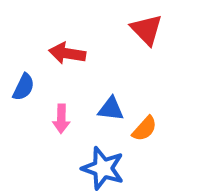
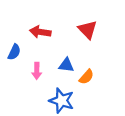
red triangle: (147, 30) -> (88, 30), moved

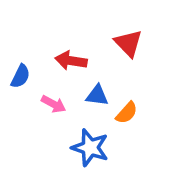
red arrow: (40, 32) -> (71, 61), moved
pink arrow: (37, 71) -> (54, 104), turned -63

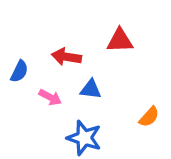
red triangle: (128, 43) -> (120, 41), turned -48
orange semicircle: (127, 113) -> (149, 117), moved

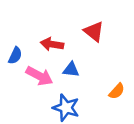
red triangle: (120, 41) -> (94, 31), turned 40
pink arrow: (50, 97) -> (39, 76), size x1.5

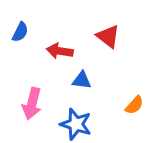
blue semicircle: (15, 56) -> (20, 32), moved
pink arrow: (39, 76) -> (32, 104), moved, turned 76

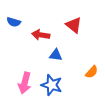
blue semicircle: (20, 32) -> (14, 22), turned 80
pink arrow: (32, 104) -> (25, 83), moved

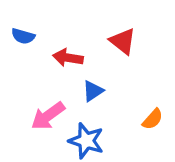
blue triangle: (56, 55) -> (93, 91), turned -40
pink arrow: (25, 83) -> (48, 116), moved, turned 40

